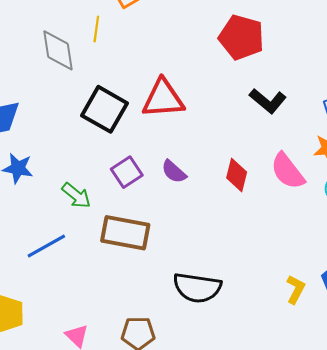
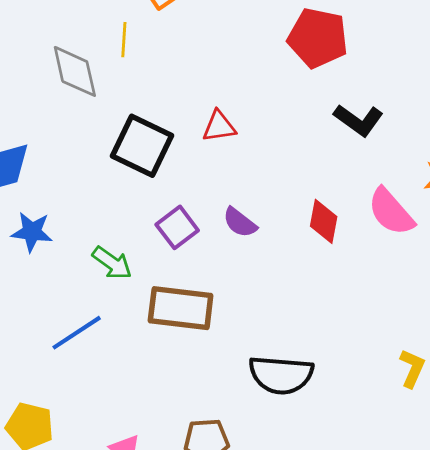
red triangle: (163, 99) -> (219, 126), size x0.6

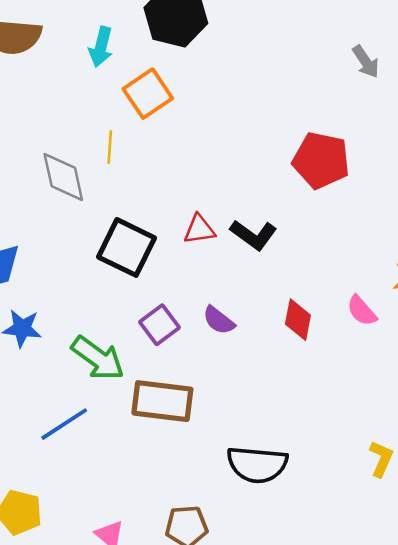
red pentagon: (318, 38) -> (321, 160), moved
black L-shape: (359, 120) -> (253, 235), moved
pink semicircle: (391, 212) -> (362, 311), size x0.7
green arrow: (112, 263) -> (98, 358), size x1.4

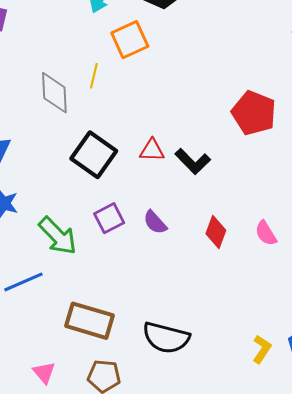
brown rectangle: (162, 401) -> (89, 321), moved

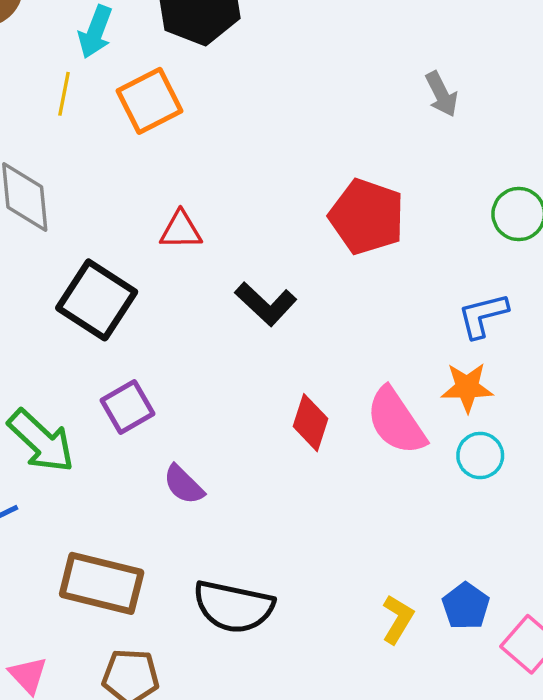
yellow line: (94, 76) -> (64, 94), moved
red triangle: (152, 150) -> (181, 230), moved
purple semicircle: (155, 222) -> (184, 485), moved
pink semicircle: (266, 233) -> (396, 421), size x1.6

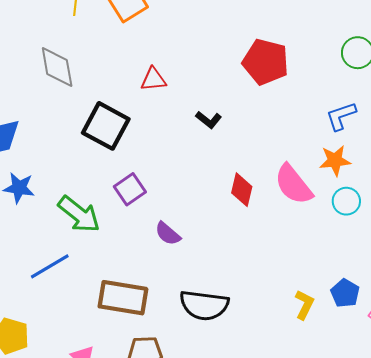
black L-shape: (266, 304) -> (209, 120), size x0.7

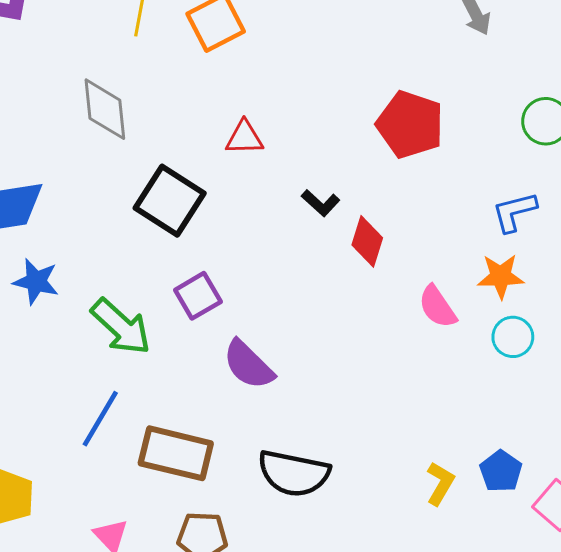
pink semicircle: (293, 184) -> (437, 307), size x0.7
red diamond: (242, 190) -> (367, 241), moved
purple semicircle: (168, 234) -> (248, 365), size x1.4
blue line: (50, 266) -> (100, 419), moved, turned -33

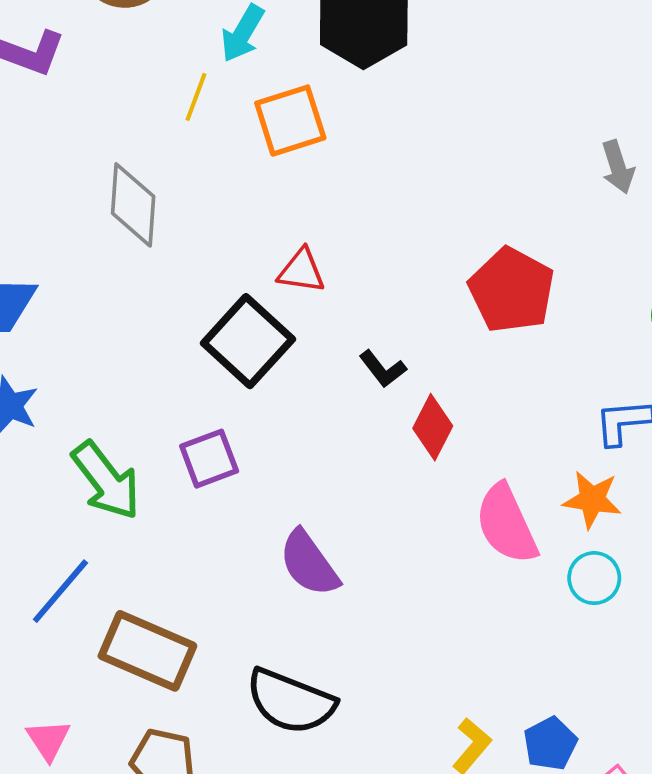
black square: (170, 201) -> (248, 341), moved
pink semicircle: (437, 307) -> (506, 524), size x1.4
purple semicircle: (248, 365) -> (309, 563), moved

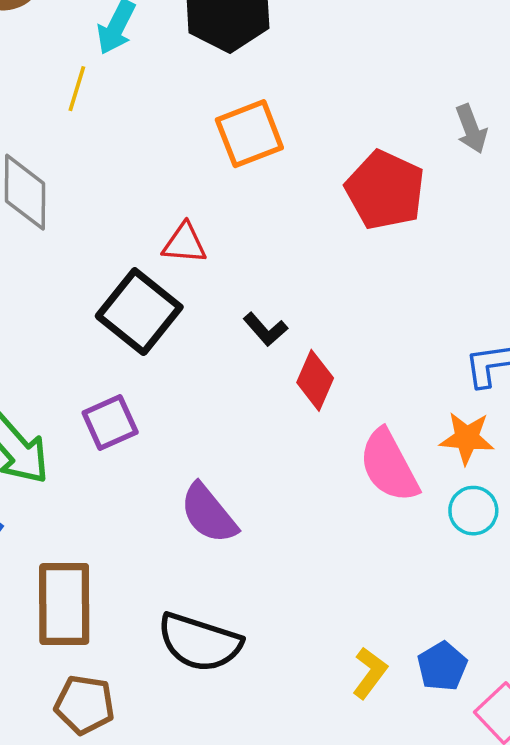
orange square: (290, 121) -> (249, 134), moved
red pentagon: (512, 290) -> (385, 190), moved
brown rectangle: (147, 651) -> (64, 604), turned 70

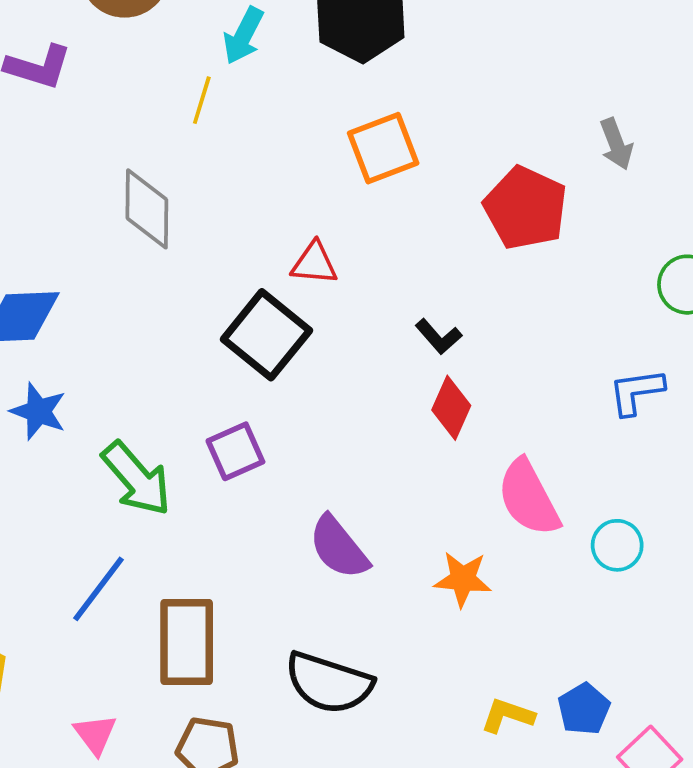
black L-shape: (265, 329) -> (439, 337), moved
orange star: (467, 438) -> (463, 579), moved
yellow L-shape: (370, 673) -> (508, 716), turned -108

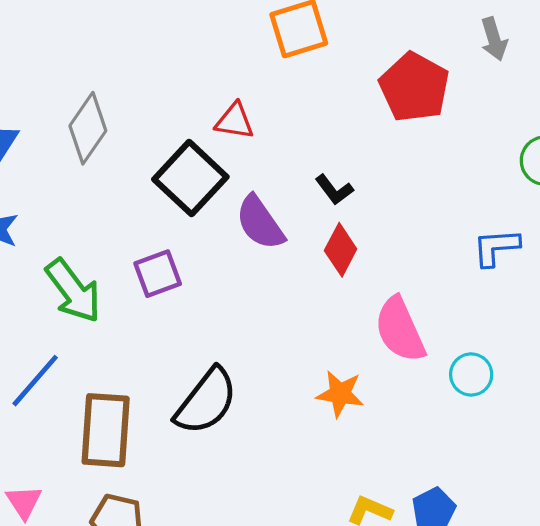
gray diamond: (147, 209) -> (88, 128), moved, turned 30
purple semicircle: (339, 547) -> (260, 223), moved
black semicircle: (329, 683) -> (206, 401), moved, turned -74

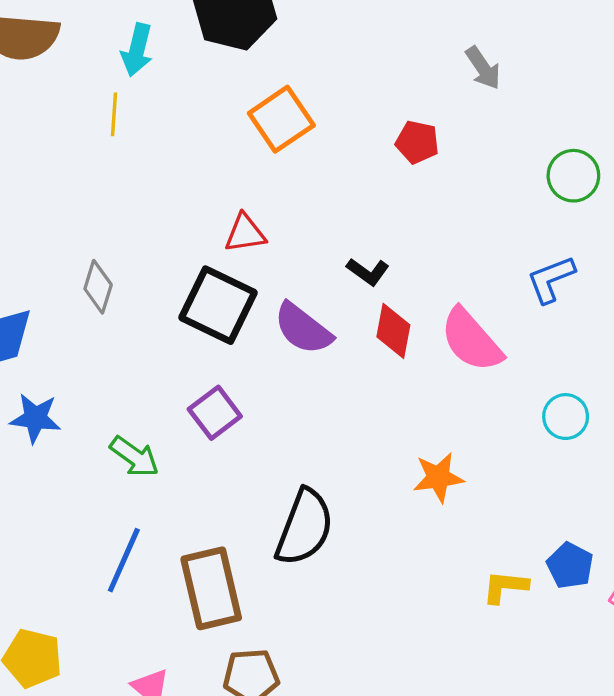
red pentagon: (414, 87) -> (417, 142), size x0.6
gray diamond: (88, 128) -> (98, 287), size x0.7
green arrow: (73, 291) -> (134, 457), size x0.7
pink semicircle: (400, 330) -> (471, 340), moved

